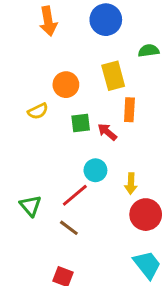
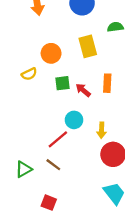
orange rectangle: (129, 110) -> (107, 83), moved
green triangle: (30, 206) -> (23, 169), moved, turned 42

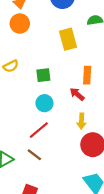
orange circle: (51, 53) -> (20, 24), moved
red arrow: (83, 90) -> (77, 94), moved
cyan circle: (74, 120) -> (44, 103), moved

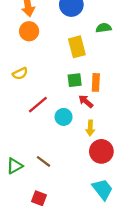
green square: (43, 75) -> (75, 80), moved
cyan circle: (44, 103) -> (64, 117), moved
red line: (39, 130) -> (38, 105), moved

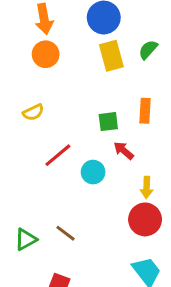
green semicircle: (104, 28) -> (148, 50), turned -40
yellow rectangle: (77, 47) -> (111, 56), moved
orange rectangle: (96, 82) -> (145, 111), moved
yellow arrow: (90, 128) -> (147, 187), moved

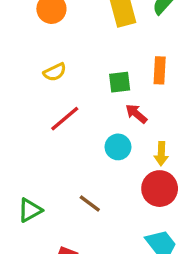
yellow semicircle: (33, 112) -> (55, 72), moved
cyan circle: (93, 172) -> (118, 147), moved
brown line: (65, 233) -> (90, 204), moved

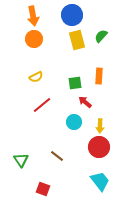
green triangle: (30, 210) -> (21, 160), turned -35

